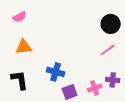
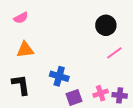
black circle: (111, 24) -> (106, 25), moved
purple cross: (113, 80) -> (120, 95), moved

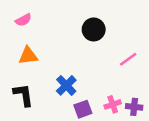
black circle: (106, 25) -> (94, 29), moved
blue cross: (59, 76) -> (66, 85), turned 30

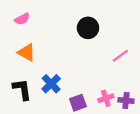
orange triangle: (28, 56) -> (27, 52), turned 36
blue cross: (66, 85) -> (51, 84), moved

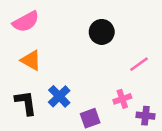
pink semicircle: (22, 19) -> (26, 22), size x1.5
pink cross: (106, 98) -> (122, 99), moved

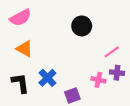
pink cross: (122, 99) -> (98, 80), turned 32
purple cross: (145, 116) -> (117, 73), moved

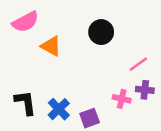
orange triangle: (25, 49) -> (51, 46), moved
blue cross: (47, 78) -> (59, 109), moved

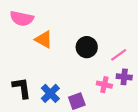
pink semicircle: (25, 22) -> (22, 18), turned 40
black circle: (101, 32) -> (87, 47), moved

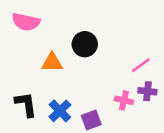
orange triangle: (44, 39) -> (52, 63), moved, turned -30
black circle: (87, 47) -> (85, 44), moved

